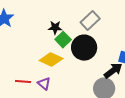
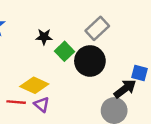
black star: (55, 28) -> (44, 37), moved
yellow diamond: (51, 60) -> (34, 85), moved

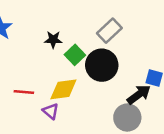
yellow diamond: (34, 85) -> (63, 89), moved, turned -32
red line: (16, 102) -> (24, 92), moved

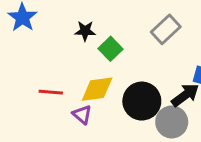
gray rectangle: (109, 31) -> (166, 29), moved
black circle: (102, 65) -> (142, 101), moved

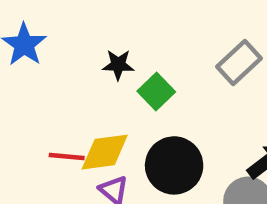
yellow diamond: (97, 89) -> (105, 152), moved
black circle: (142, 101) -> (174, 165), moved

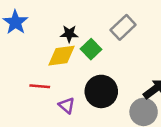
gray rectangle: (239, 62) -> (123, 27), moved
yellow diamond: (105, 152) -> (62, 56), moved

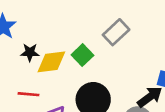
black star: (69, 34) -> (30, 52), moved

